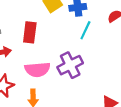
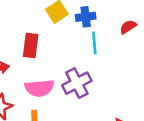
cyan line: (85, 30) -> (94, 43), turned -30

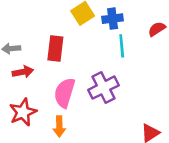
pink semicircle: (39, 88) -> (64, 93), turned 112

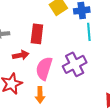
red arrow: (23, 72) -> (21, 55), moved

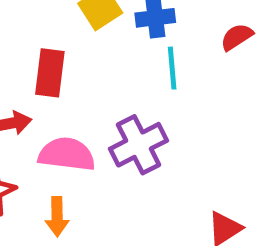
pink semicircle: (44, 68) -> (67, 154), turned 80

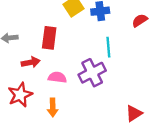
cyan line: (172, 68) -> (108, 47), moved
pink semicircle: (67, 154) -> (57, 77), size x0.7

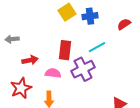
red rectangle: (49, 38) -> (65, 50), moved
cyan line: (108, 47) -> (97, 47), turned 66

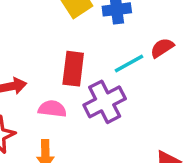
red semicircle: (124, 24) -> (162, 48), moved

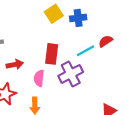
pink semicircle: (52, 109) -> (39, 78), turned -91

